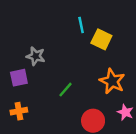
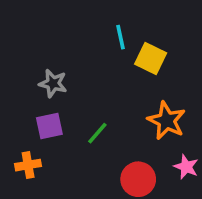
purple square: (19, 78) -> (49, 126), moved

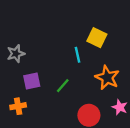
cyan line: (120, 37) -> (77, 55), moved
gray star: (53, 83) -> (16, 54), moved, turned -30

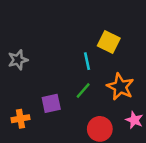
purple square: (32, 81) -> (51, 103), moved
green line: (63, 86) -> (83, 91), moved

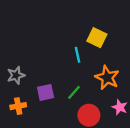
gray star: (18, 60) -> (16, 75), moved
green line: (83, 91) -> (74, 92), moved

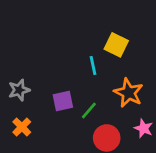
purple square: (46, 92) -> (63, 101), moved
orange cross: (18, 106) -> (22, 127), turned -35

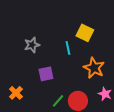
gray star: (19, 90) -> (32, 45), moved
green line: (89, 111) -> (58, 101), moved

